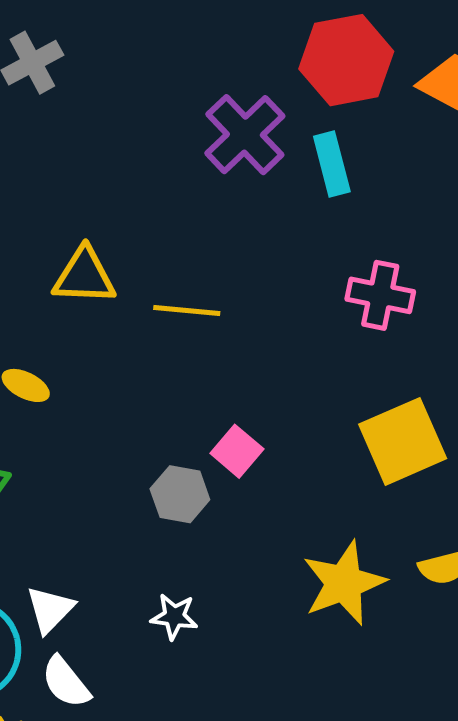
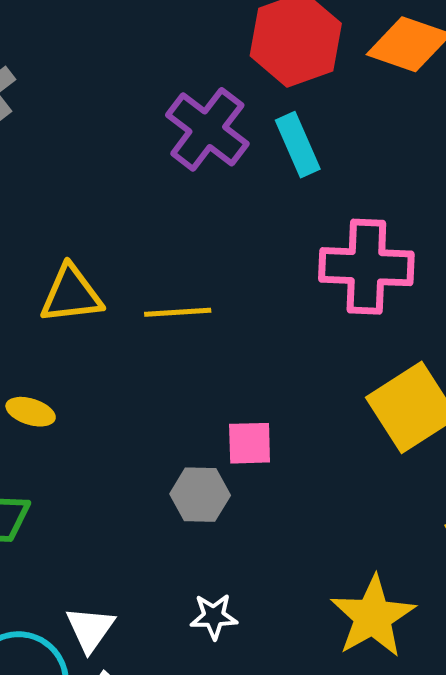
pink cross: (380, 295) -> (366, 267), size x1.4
pink square: (237, 451) -> (250, 443), turned -33
yellow star: (344, 583) -> (373, 617), moved

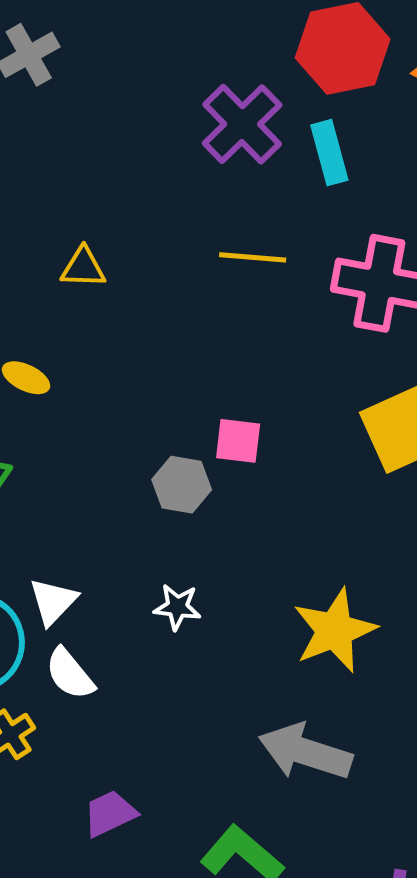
yellow triangle: (71, 294) -> (83, 268), size x0.7
yellow line: (178, 312) -> (253, 257), moved

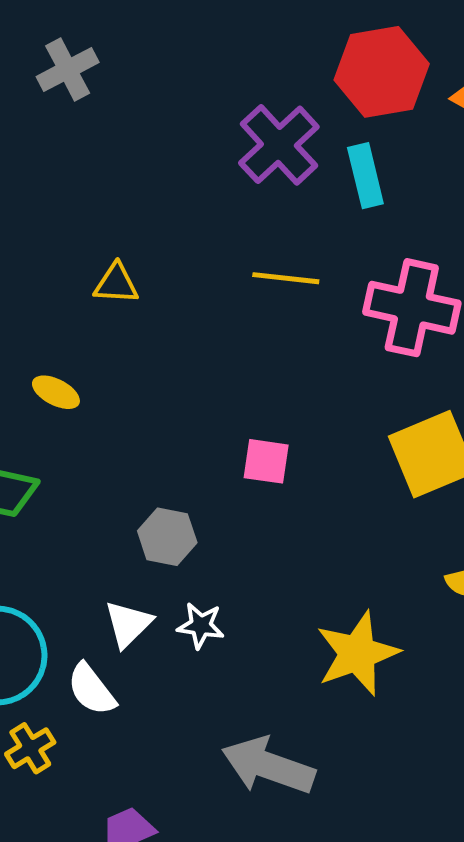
gray hexagon: (182, 485) -> (167, 537), moved
white triangle: (53, 601) -> (128, 624), moved
gray arrow: (305, 752) -> (268, 766), moved

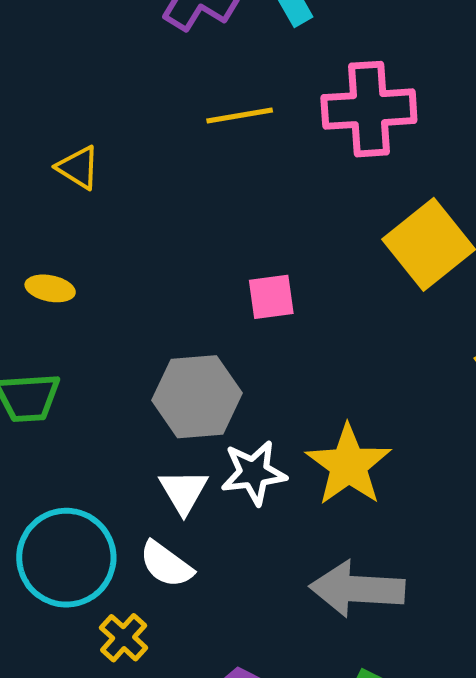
yellow triangle: (116, 284) -> (78, 168), turned 45
gray hexagon: (167, 537) -> (197, 397), size x1.5
white star: (201, 626) -> (254, 473), size x1.4
yellow star: (357, 653) -> (348, 465), moved

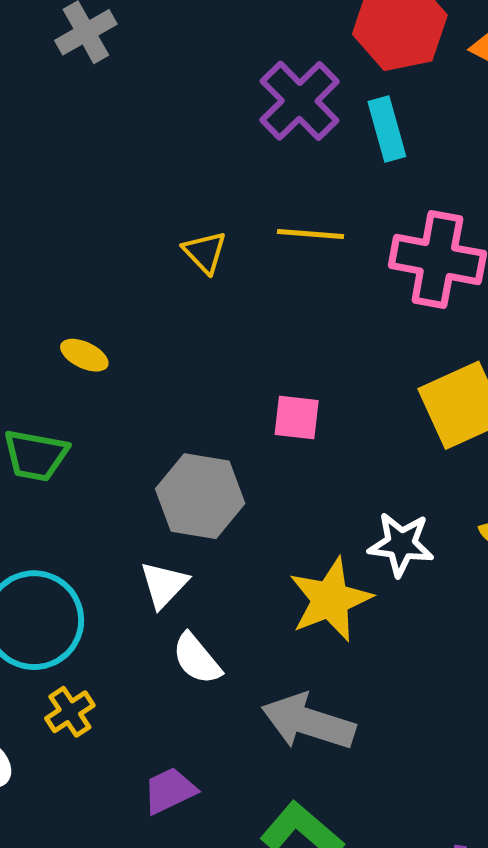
yellow triangle: (78, 168) -> (205, 252), moved
white star: (254, 473) -> (401, 544), moved
white semicircle: (166, 564) -> (197, 659), moved

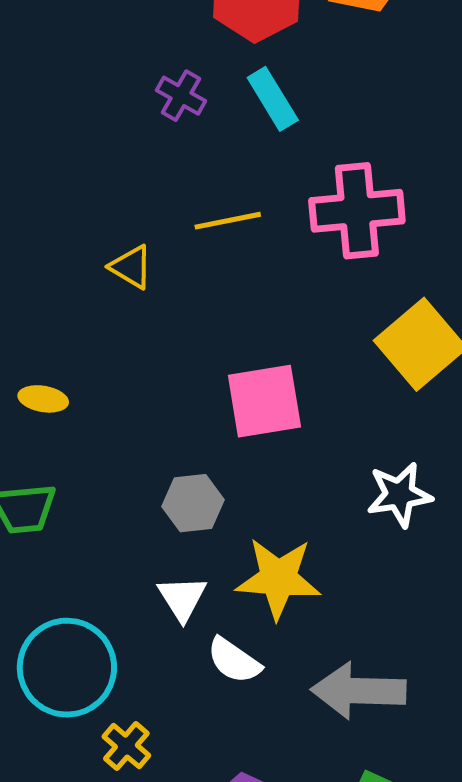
purple cross: (300, 101) -> (181, 96), size x0.6
pink square: (297, 418) -> (264, 401), size x1.6
gray hexagon: (200, 496) -> (193, 503), size x0.7
yellow star: (330, 600) -> (278, 578), moved, turned -30

